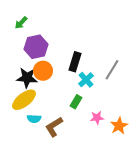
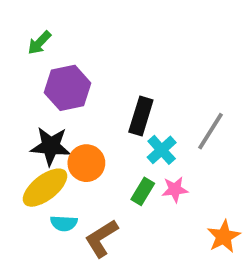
orange circle: (43, 71) -> (86, 163), moved
pink star: (97, 118) -> (175, 189), moved

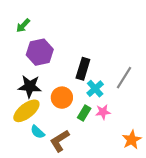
orange circle: (86, 163) -> (62, 98), moved
cyan semicircle: (64, 223) -> (38, 132), turned 40

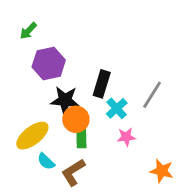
black star: (30, 86) -> (65, 100), moved
green rectangle: (84, 113) -> (81, 138), moved, turned -32
orange star: (132, 140) -> (162, 171), turned -30

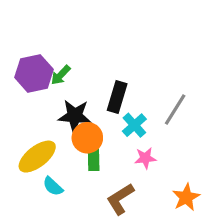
green arrow: (28, 31) -> (61, 75), moved
purple hexagon: (49, 63) -> (34, 73), moved
orange star: (162, 171) -> (186, 197), turned 30
brown L-shape: (73, 172) -> (120, 199), moved

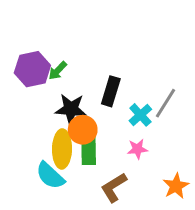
cyan cross: (134, 125) -> (140, 115), moved
yellow ellipse: (37, 157) -> (62, 149), moved, turned -51
green rectangle: (94, 160) -> (89, 150), size x1.4
cyan semicircle: (53, 186) -> (50, 176), size x1.5

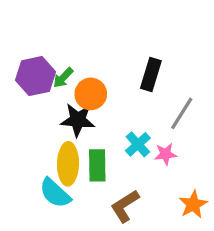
black rectangle: (111, 91) -> (151, 74), moved
cyan cross: (140, 115) -> (138, 144), moved
orange circle: (83, 130) -> (91, 94), moved
pink star: (137, 149) -> (166, 154), moved

